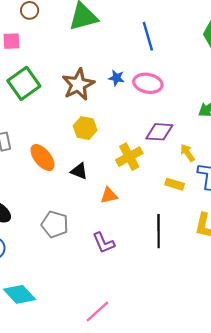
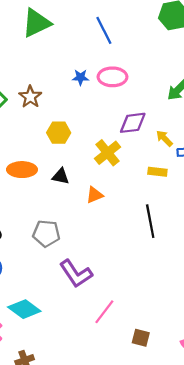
brown star: (78, 84) -> (30, 97), moved, size x0.7
orange ellipse: (43, 158) -> (22, 170), turned -40
purple L-shape: (104, 243) -> (76, 274), moved, size x1.4

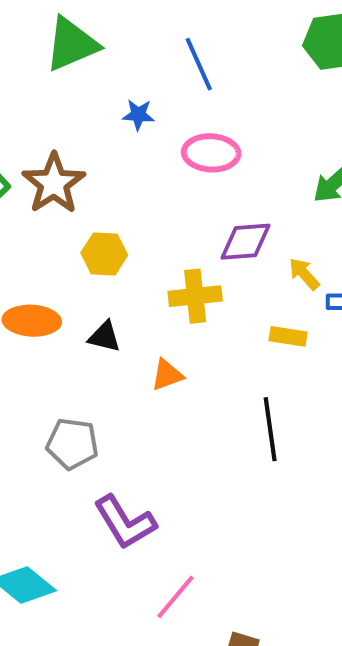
blue star: (81, 77) -> (138, 115), moved
brown star: (30, 97) -> (54, 183), size x1.4
yellow cross: (108, 153) -> (195, 296), turned 30

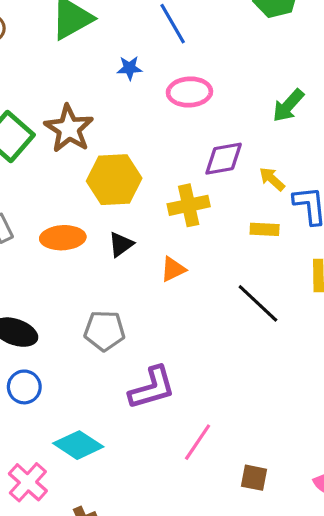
yellow hexagon: (104, 254) -> (114, 180), size x1.5
black triangle: (104, 337) -> (121, 244), turned -44
black line: (270, 429) -> (258, 303), turned -33
purple L-shape: (125, 522) -> (152, 388), turned -69

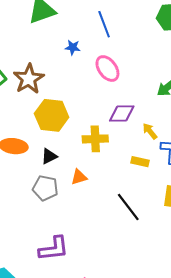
pink ellipse: (189, 92) -> (107, 69), turned 48
gray pentagon: (104, 331) -> (45, 188), moved

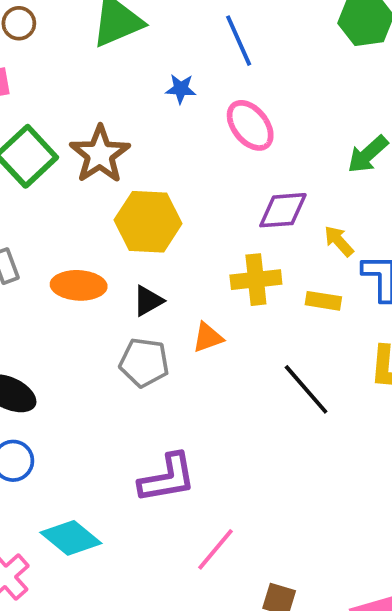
yellow cross: (95, 139) -> (256, 280), moved

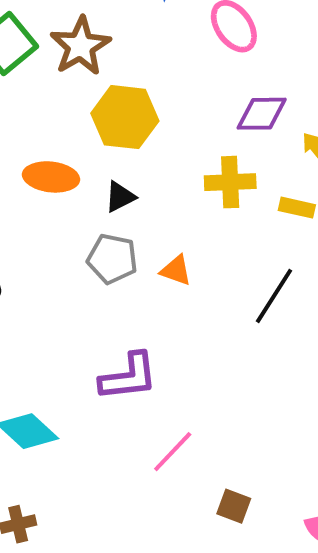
orange triangle: (208, 337) -> (176, 270), moved, turned 36
black line: (306, 389) -> (274, 296), turned 70

